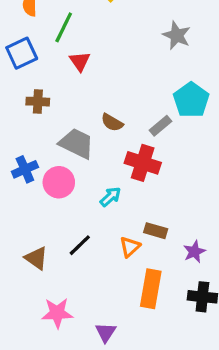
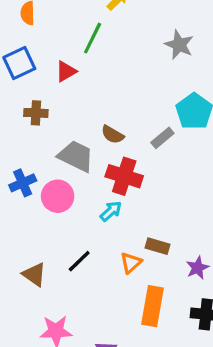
green line: (64, 27) -> (93, 38), moved
red triangle: (80, 61) -> (66, 71), moved, turned 35
red cross: (143, 163) -> (124, 176), moved

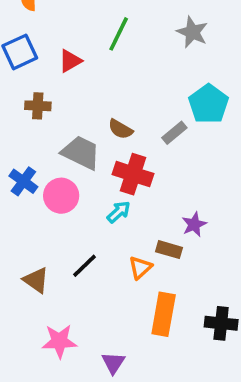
green line: (93, 38) -> (119, 34), moved
blue cross: (23, 183) -> (23, 181), turned -30
purple star: (197, 268) -> (194, 224), moved

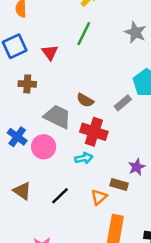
red triangle: (70, 61) -> (50, 52), turned -36
cyan arrow: (119, 212) -> (84, 158), turned 30
brown triangle: (36, 280) -> (22, 191), moved

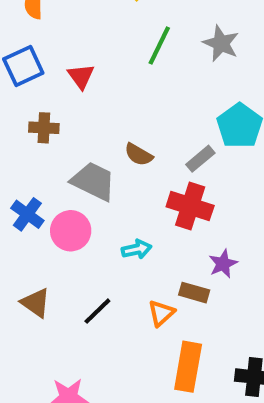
green line: (84, 34) -> (159, 45), moved
red cross: (94, 132) -> (190, 206), moved

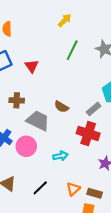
brown cross: (44, 128) -> (17, 100), moved
brown rectangle: (194, 293) -> (95, 193), moved

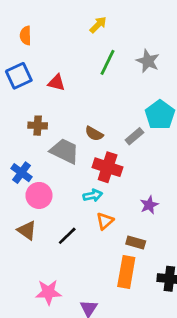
red triangle: (32, 66) -> (56, 83), turned -40
red cross: (88, 133) -> (108, 167), moved
pink circle: (26, 146) -> (39, 195), moved
orange triangle: (73, 189) -> (105, 221), moved

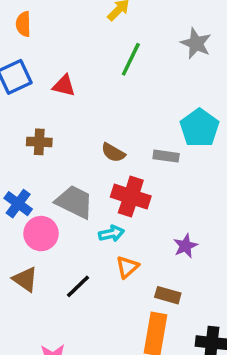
gray star: (148, 61) -> (196, 43), moved
gray rectangle: (134, 136) -> (166, 156), turned 48
gray trapezoid: (65, 151) -> (74, 202), moved

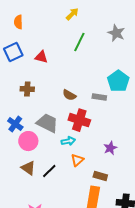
brown triangle: (25, 279) -> (28, 168), moved

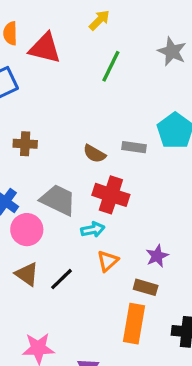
red triangle: (41, 57) -> (45, 48), moved, size x1.5
gray rectangle: (99, 97) -> (134, 147), moved
purple star: (110, 148) -> (157, 256), moved

